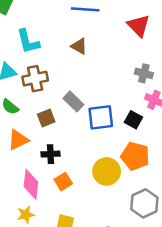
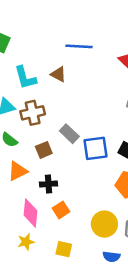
brown triangle: (79, 46) -> (58, 74), moved
yellow circle: (107, 171) -> (104, 224), moved

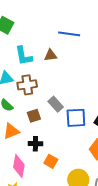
brown triangle: (58, 74) -> (51, 55), turned -40
orange square: (61, 210) -> (51, 161), moved, turned -32

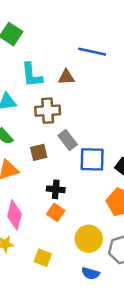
brown cross: (27, 85) -> (48, 111), moved
black cross: (35, 144) -> (56, 189), moved

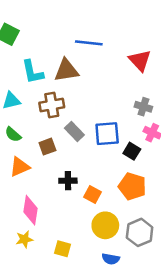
brown triangle: (66, 77) -> (66, 70), size x1.5
blue square: (92, 159) -> (107, 134), moved
orange square: (56, 212) -> (92, 195), moved

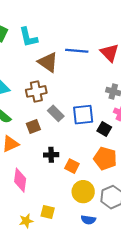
blue line: (89, 43) -> (77, 51), moved
brown triangle: (66, 70) -> (48, 62), turned 45
cyan L-shape: (33, 72) -> (28, 37), moved
yellow star: (24, 239) -> (26, 221), moved

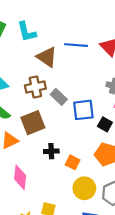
gray rectangle: (56, 113) -> (59, 97), moved
brown square: (33, 126) -> (33, 123), size x1.6

